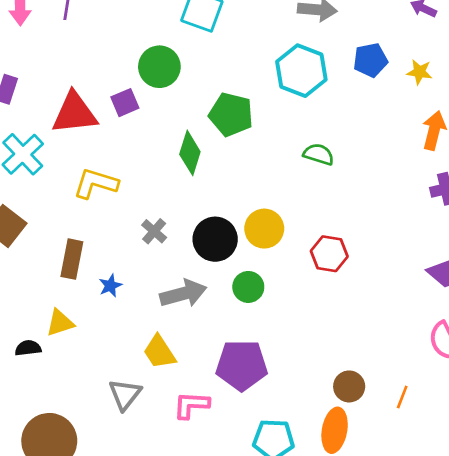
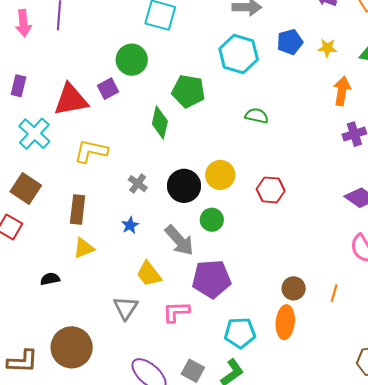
blue star: (110, 286) -> (130, 225), moved
gray arrow: (183, 294) -> (179, 240), moved, turned 68
yellow triangle: (60, 323) -> (84, 248), moved

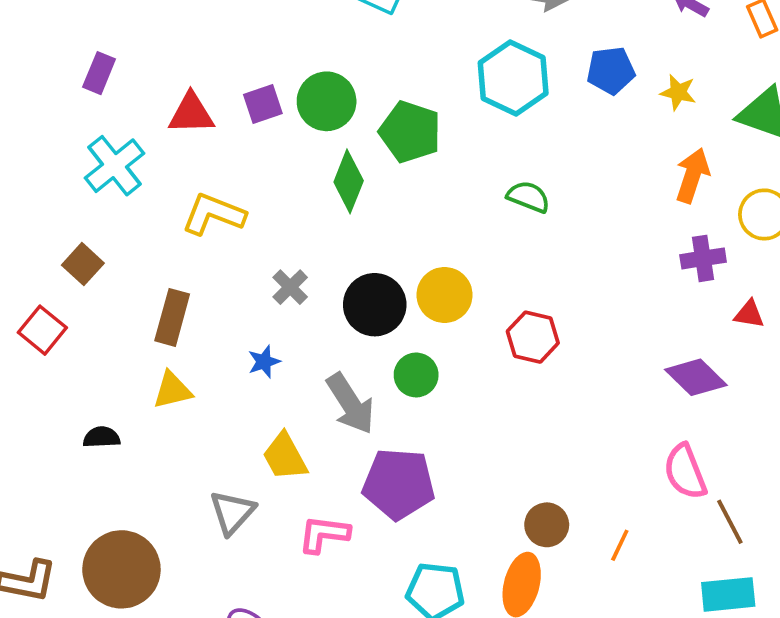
green circle: (132, 60) -> (327, 101), moved
red triangle: (71, 100) -> (191, 114), size x0.7
brown square: (26, 189) -> (83, 264), size x0.7

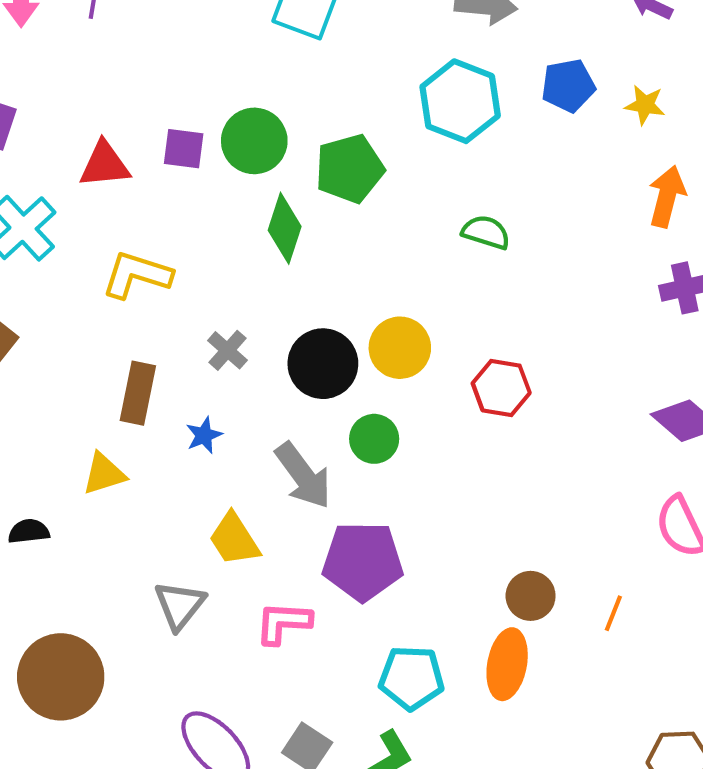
purple square: (263, 104) -> (184, 149), turned 30
green pentagon: (410, 132) -> (350, 169), turned -30
brown rectangle: (172, 317) -> (138, 393), moved

